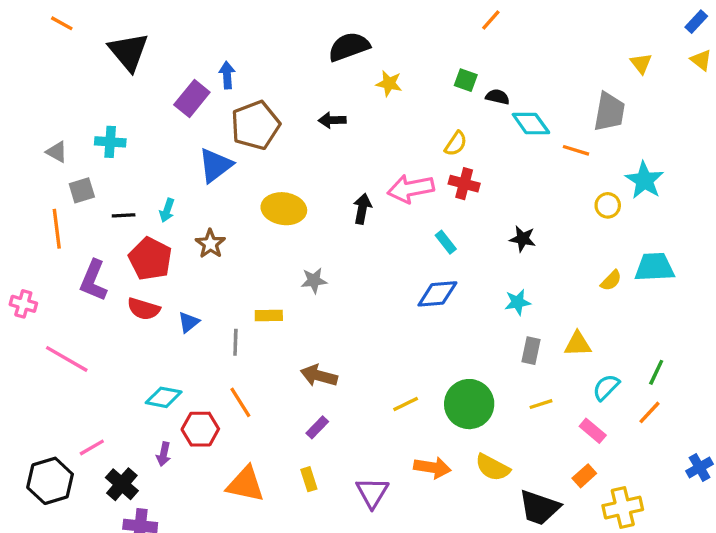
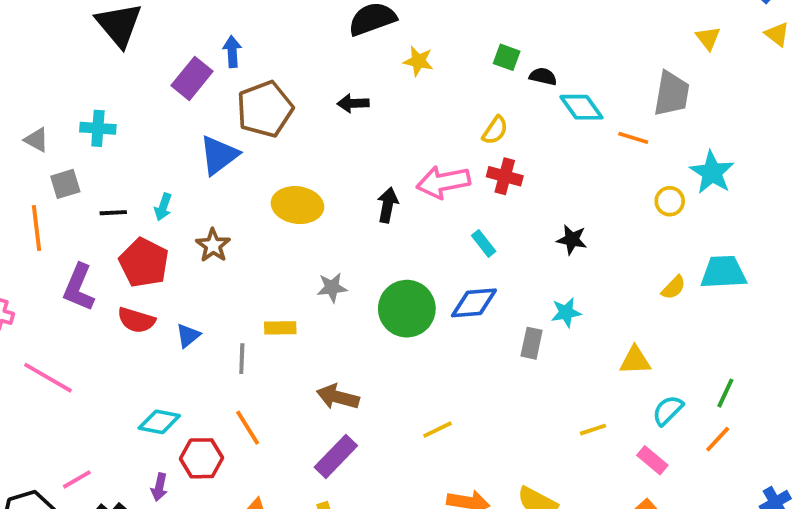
gray rectangle: (531, 351) -> (532, 343), moved
green circle: (469, 404) -> (407, 309), moved
purple rectangle: (317, 427) -> (336, 456), size x1.6

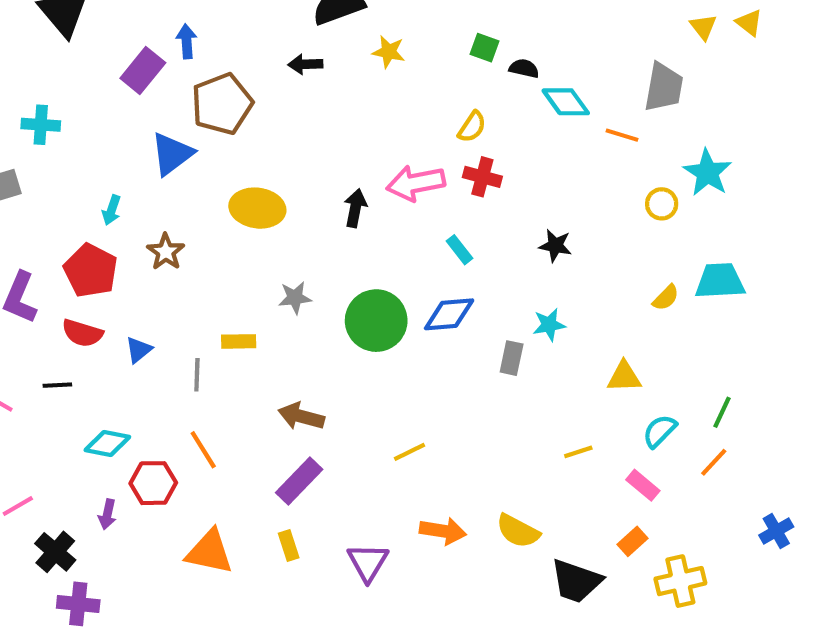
yellow triangle: (777, 34) -> (749, 23), moved
black arrow: (353, 103) -> (305, 64), moved
black line: (113, 213) -> (57, 385), moved

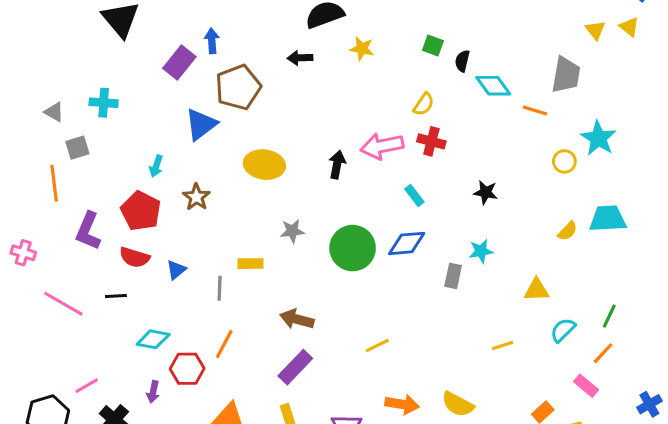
black semicircle: (524, 68) -> (462, 61), turned -90
orange line: (203, 450) -> (224, 344), turned 60
pink rectangle: (643, 485) -> (586, 386), moved

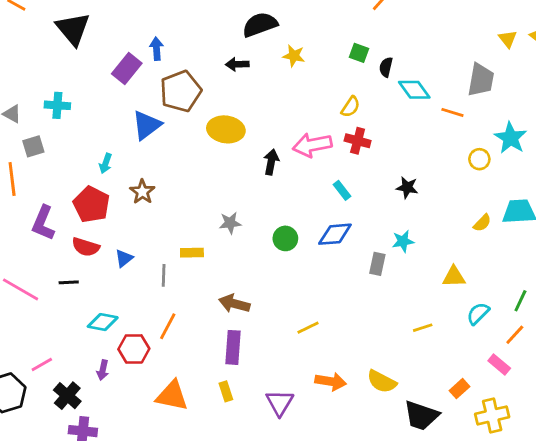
yellow ellipse: (264, 165) -> (226, 129), moved
green circle: (353, 248) -> (285, 238), size x0.6
purple rectangle: (295, 367) -> (233, 347), turned -40

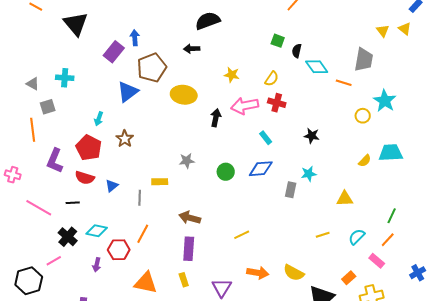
yellow star: (294, 56) -> (232, 75), moved
cyan semicircle: (478, 314) -> (357, 237), moved
black cross: (67, 396) -> (68, 237), moved

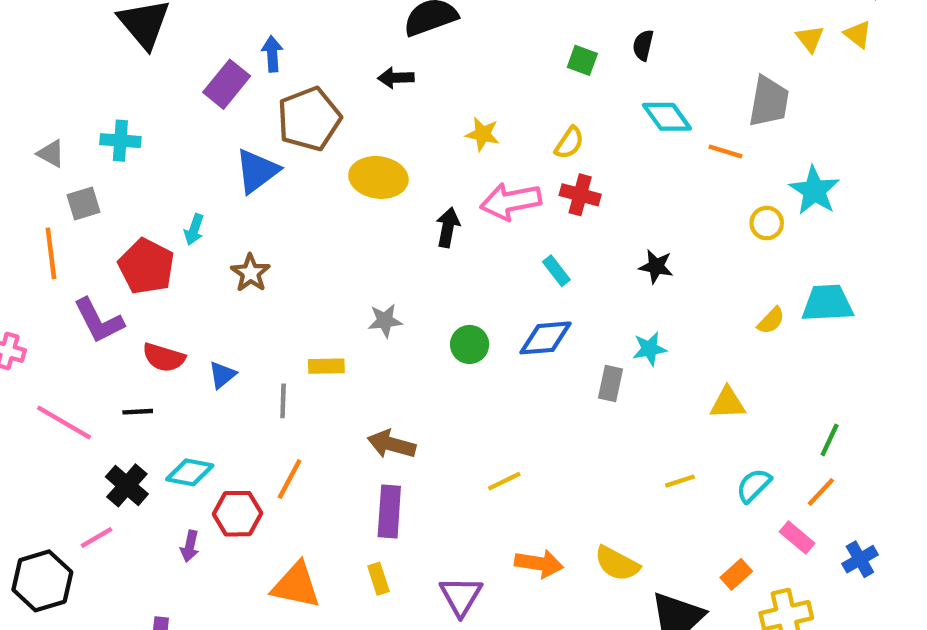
black semicircle: (297, 51) -> (643, 45), moved
red pentagon: (89, 148) -> (146, 266), moved
purple L-shape: (55, 161) -> (99, 321), turned -50
blue cross: (418, 273) -> (860, 559), moved

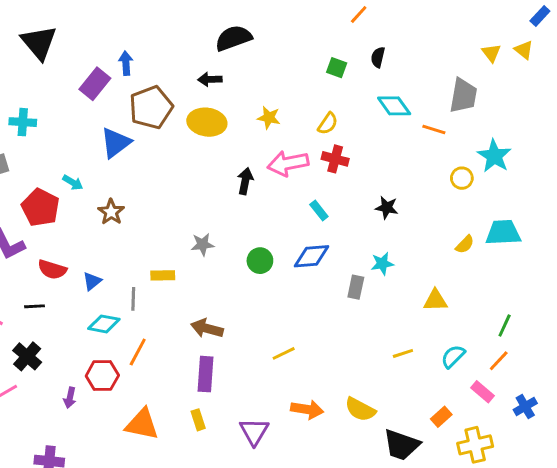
yellow ellipse: (378, 177) -> (207, 122), moved
cyan arrow: (194, 230) -> (73, 183), turned -78
cyan diamond: (190, 472) -> (104, 324), moved

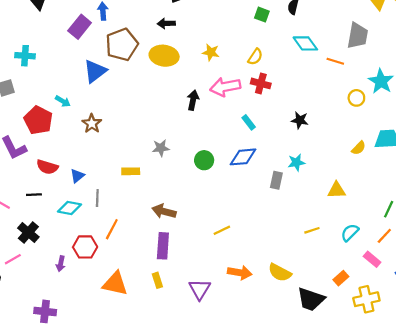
gray line: (133, 299) -> (97, 198), moved
cyan diamond: (104, 324) -> (70, 208), moved

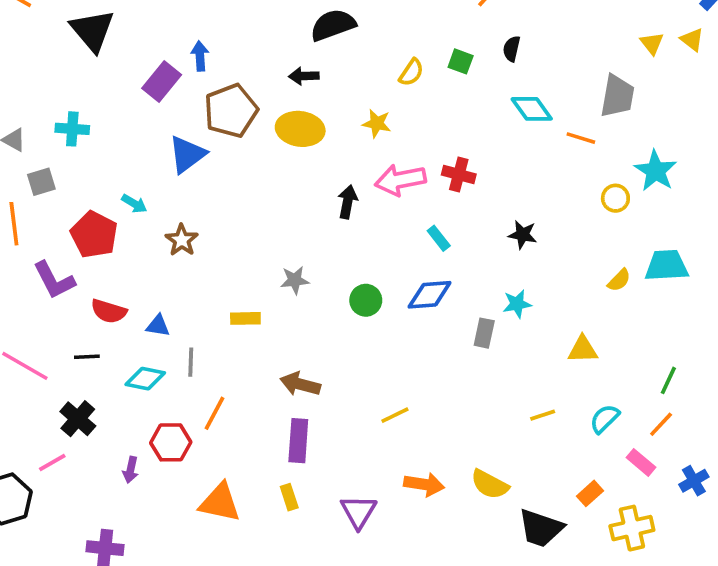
yellow semicircle: (255, 57) -> (411, 72), moved
blue triangle: (77, 176) -> (158, 326), turned 48

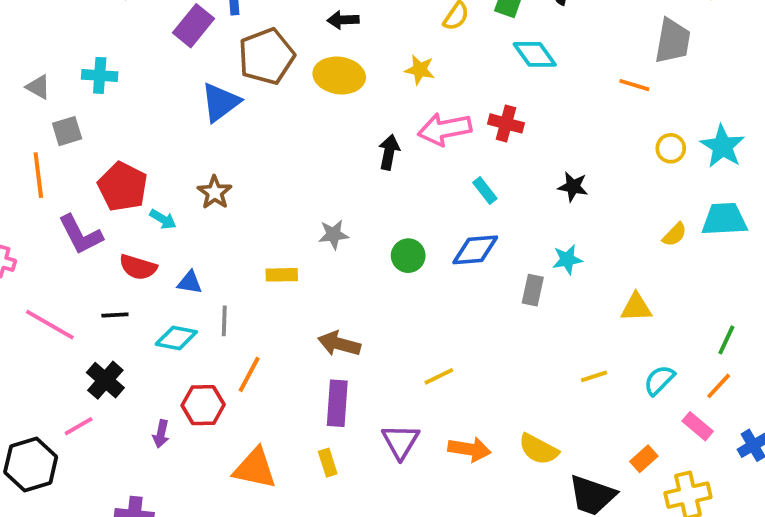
cyan diamond: (532, 109) -> (535, 54), moved
cyan star: (656, 171) -> (722, 146), moved
cyan arrow: (134, 204) -> (163, 219), moved
purple triangle: (358, 512) -> (401, 442), moved

